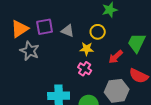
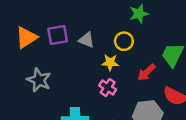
gray star: (30, 51) -> (39, 80), moved

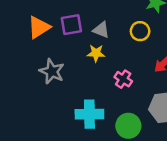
yellow star: (110, 62) -> (96, 53), moved

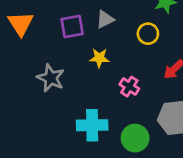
orange triangle: (39, 27) -> (21, 24), moved, turned -30
gray triangle: (101, 30) -> (105, 19), moved, turned -48

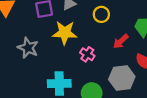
yellow star: (99, 58) -> (65, 33), size x1.6

